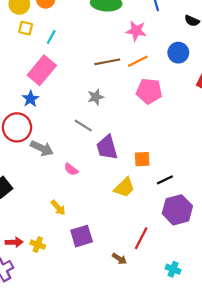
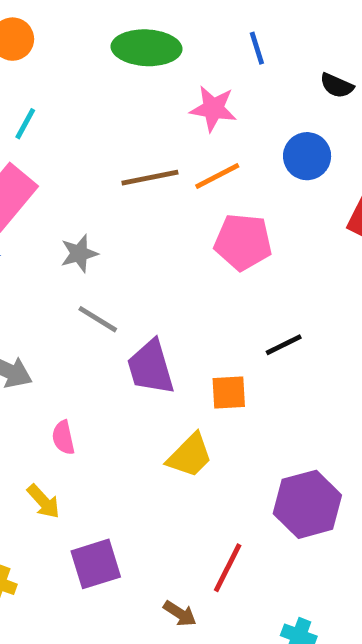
gray star: (96, 97) -> (79, 253), moved
pink semicircle: (71, 169) -> (63, 438), moved, turned 40
black line: (165, 180) -> (284, 345), moved

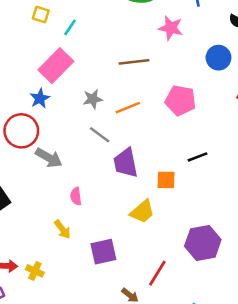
orange line: (217, 176) -> (128, 108), moved
purple square: (96, 564) -> (103, 252), moved

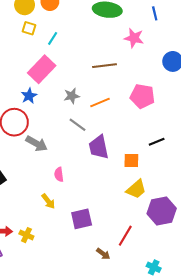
yellow trapezoid: (142, 212) -> (136, 189), moved

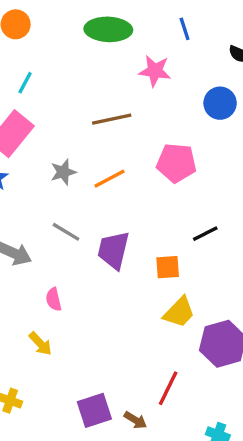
gray line: (77, 125) -> (66, 232), moved
purple trapezoid: (99, 147) -> (113, 250), turned 30
purple square: (82, 219) -> (94, 410), moved

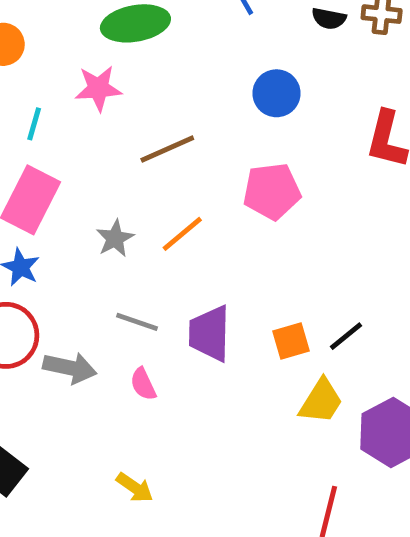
pink star: (155, 71) -> (98, 88), moved
blue circle: (220, 103) -> (276, 93), moved
black line: (205, 234) -> (346, 336), moved
pink semicircle: (54, 299) -> (143, 384), moved

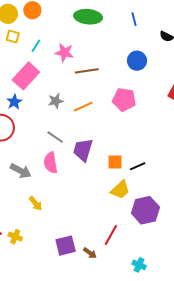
pink star: (98, 88) -> (64, 53), moved
gray arrow: (70, 368) -> (21, 171), moved
pink semicircle: (143, 384) -> (51, 163), size x1.5

